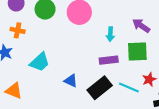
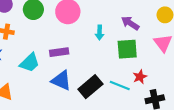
purple rectangle: (109, 60) -> (59, 52), moved
blue triangle: (71, 81) -> (61, 80), size x1.5

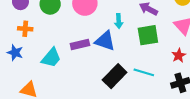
red star: (140, 77) -> (179, 55), moved
blue triangle: (61, 80) -> (105, 41), moved

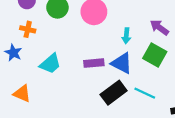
green square: (148, 35) -> (155, 55), turned 30
blue triangle: (105, 41) -> (122, 63), moved
purple rectangle: (80, 44) -> (94, 63), moved

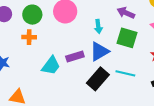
orange cross: (28, 29) -> (29, 37), moved
blue triangle: (122, 63) -> (99, 51), turned -45
cyan trapezoid: (50, 64) -> (51, 66), moved

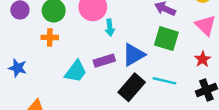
cyan arrow: (98, 26) -> (110, 28), moved

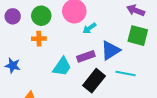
cyan arrow: (110, 28) -> (89, 28), turned 64
cyan line: (164, 81) -> (126, 73), moved
black rectangle: (132, 87) -> (94, 81), moved

